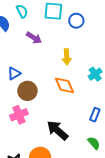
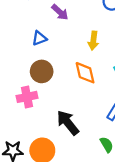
blue triangle: (14, 74) -> (39, 38), moved

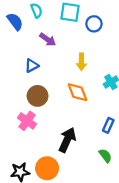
pink cross: (27, 97) -> (27, 121), turned -36
black arrow: (68, 123) -> (67, 140), turned 70

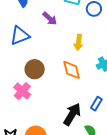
blue triangle: (32, 66) -> (20, 36), moved, size x1.5
black arrow: (67, 140) -> (72, 114), moved

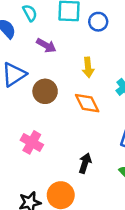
brown circle: (35, 69) -> (45, 91), moved
black arrow: (72, 114) -> (85, 163), moved, size x0.7

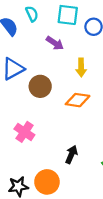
purple arrow: (46, 45) -> (55, 43), moved
orange diamond: (87, 103) -> (78, 100), turned -60

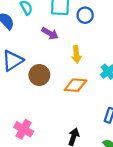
pink cross: (24, 132) -> (24, 129), moved

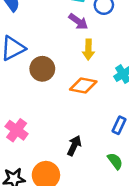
purple arrow: (50, 33) -> (78, 21), moved

